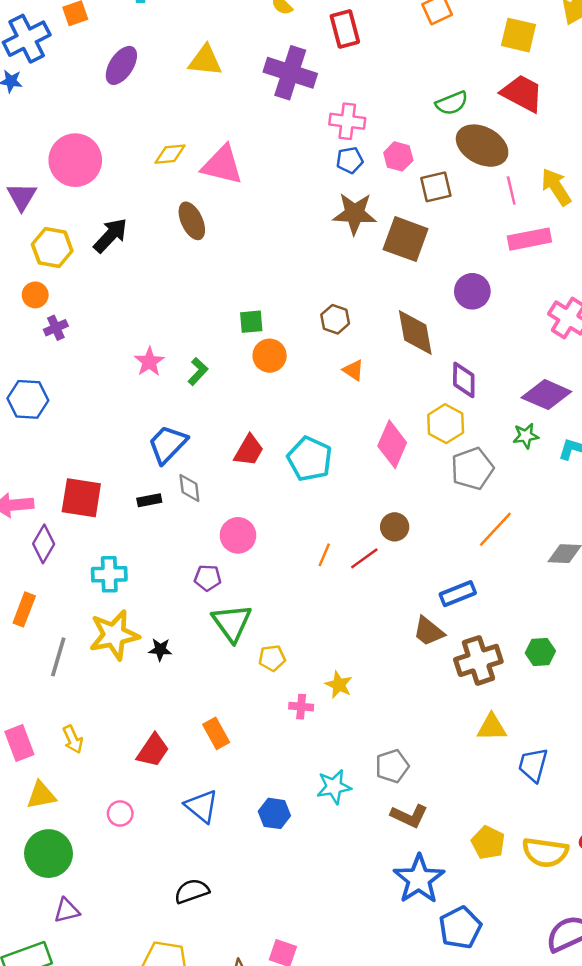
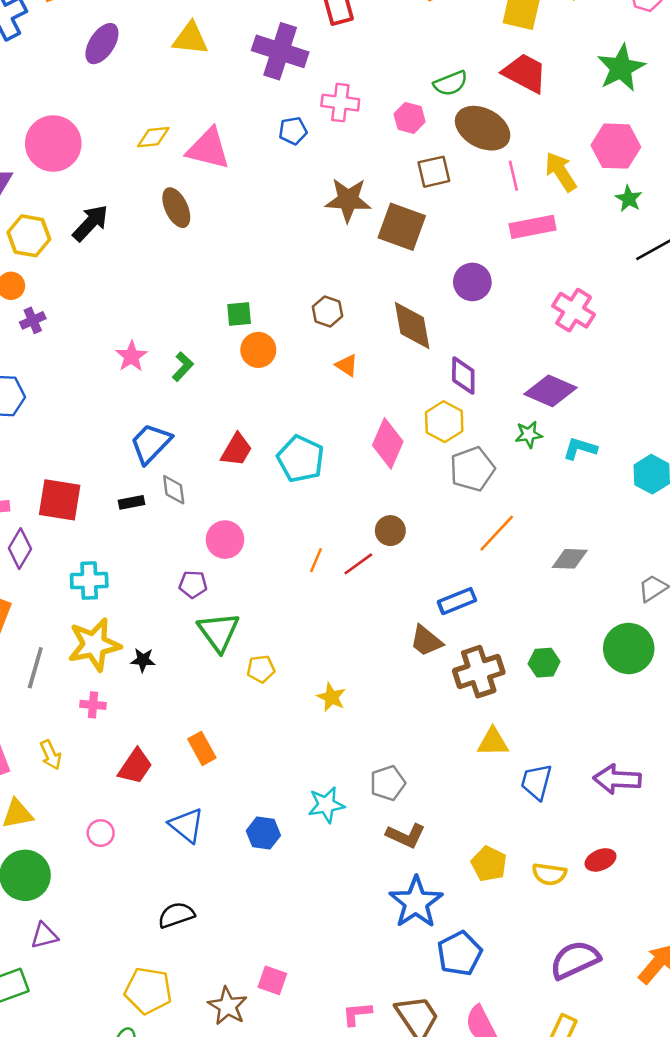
pink hexagon: (398, 156) -> (410, 118), moved
blue pentagon: (350, 160) -> (293, 131), moved
pink cross: (301, 707) -> (93, 705), moved
yellow semicircle: (545, 852) -> (549, 874), size x0.7

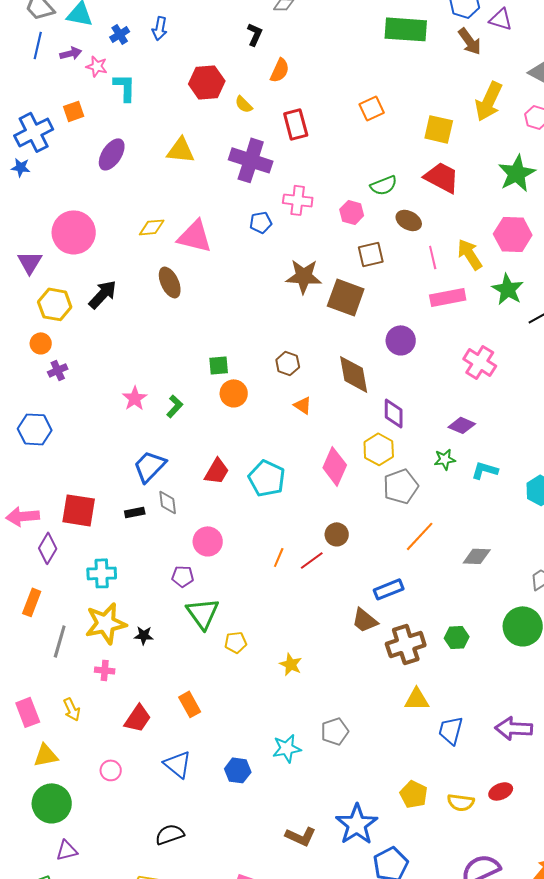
brown ellipse: (483, 128) -> (409, 220), size x0.6
green star: (629, 199) -> (508, 289), moved, size x1.5
purple diamond: (551, 391) -> (462, 425), size x0.7
brown L-shape: (406, 836) -> (301, 836), moved

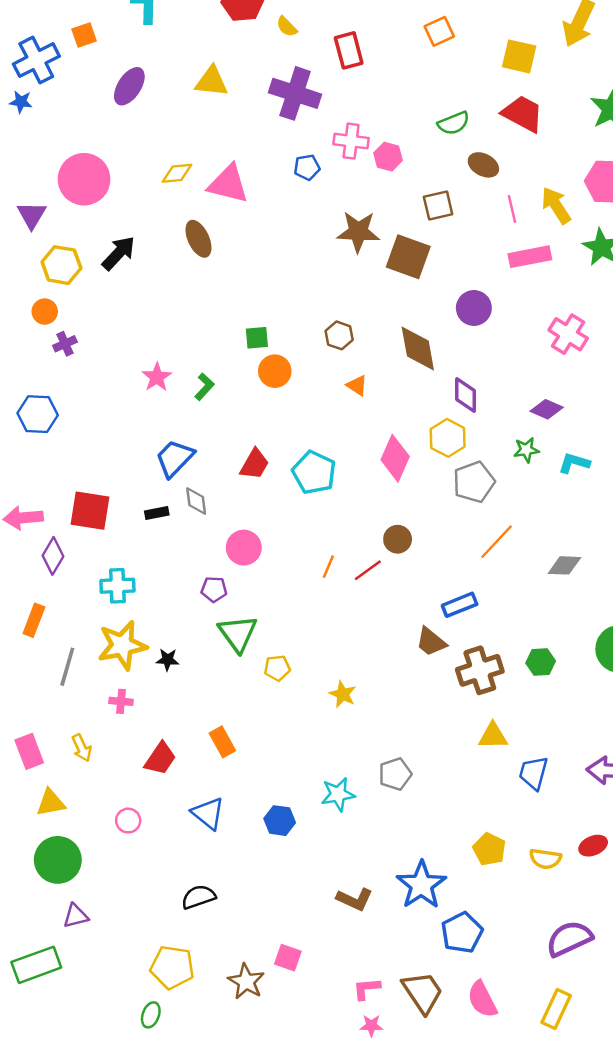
pink hexagon: (352, 212) -> (388, 157), moved

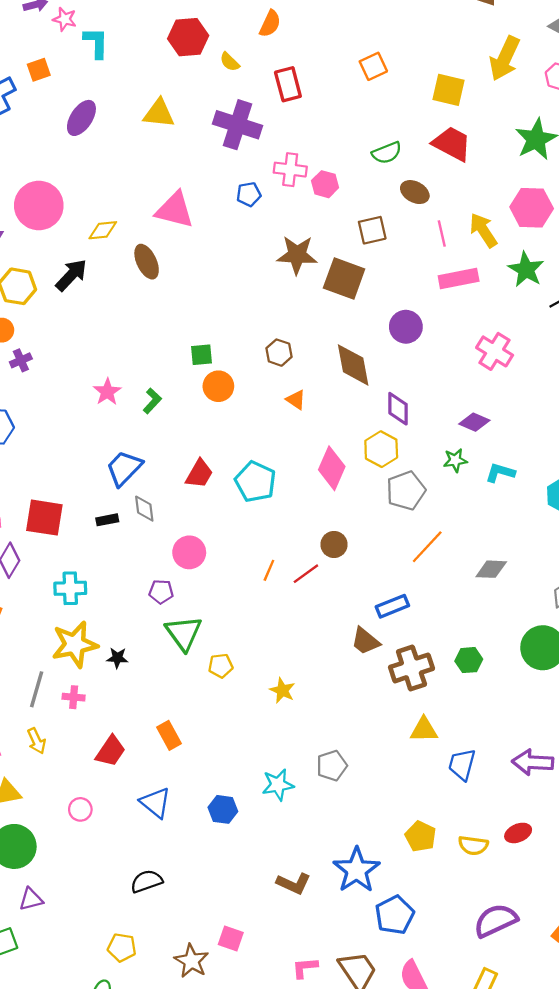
yellow diamond: (177, 173) -> (103, 230), moved
gray line: (67, 667) -> (37, 689), moved
yellow pentagon: (172, 967) -> (122, 947), size x0.7

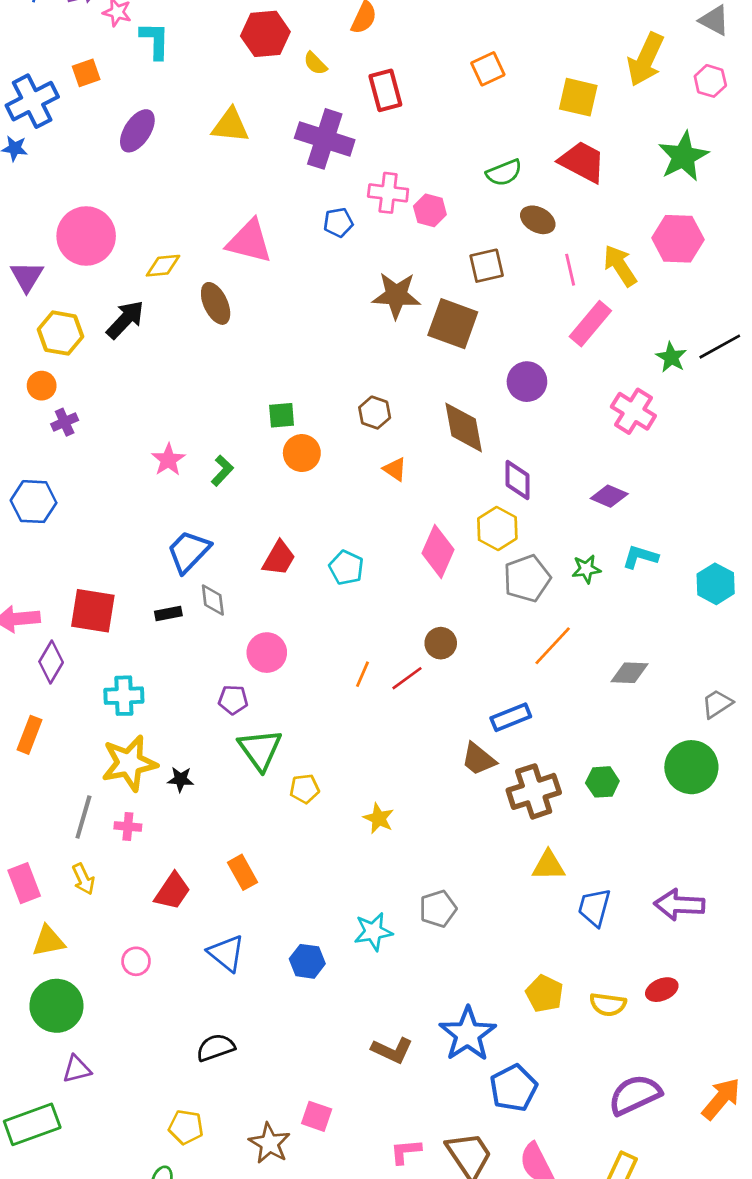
green star: (526, 269) -> (671, 357), moved, size x0.7
pink rectangle: (459, 278) -> (590, 324), turned -39
green star: (455, 460) -> (586, 569), moved
cyan pentagon: (255, 482) -> (346, 568), size x0.7

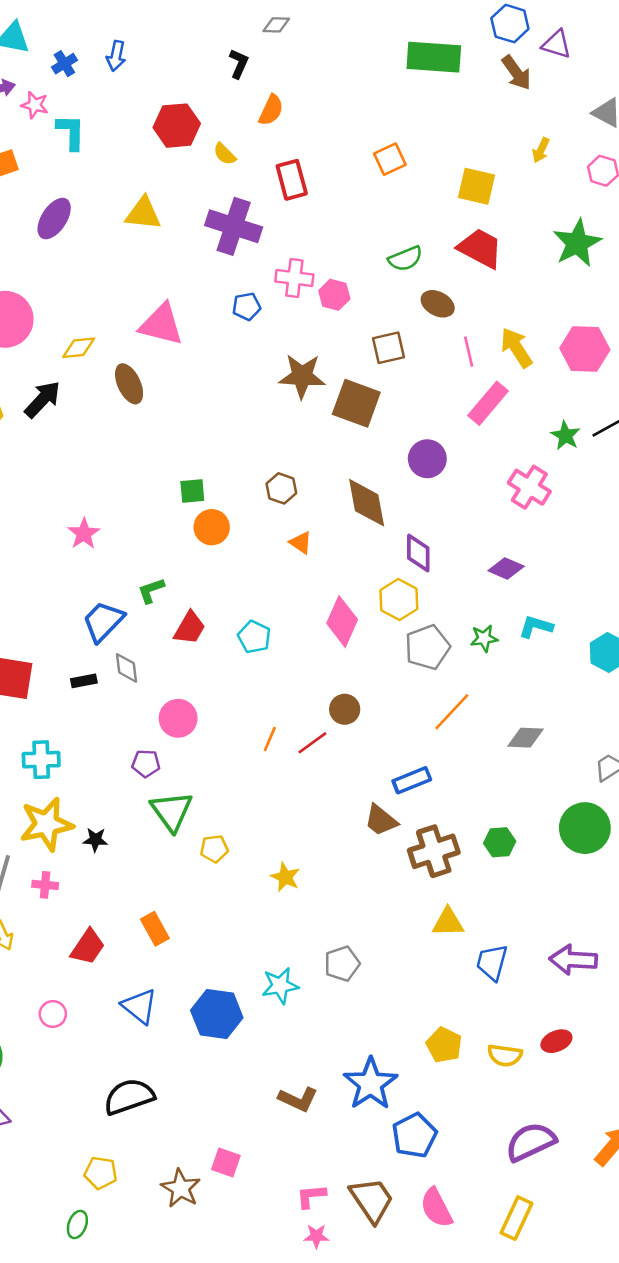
yellow arrow: (646, 59) -> (541, 150), size x0.5
pink hexagon: (678, 239) -> (585, 349), moved
green L-shape: (222, 471) -> (151, 590), moved, turned -152
blue hexagon: (307, 961) -> (217, 1014), size x1.5
black semicircle: (216, 1048) -> (129, 1097), size x1.4

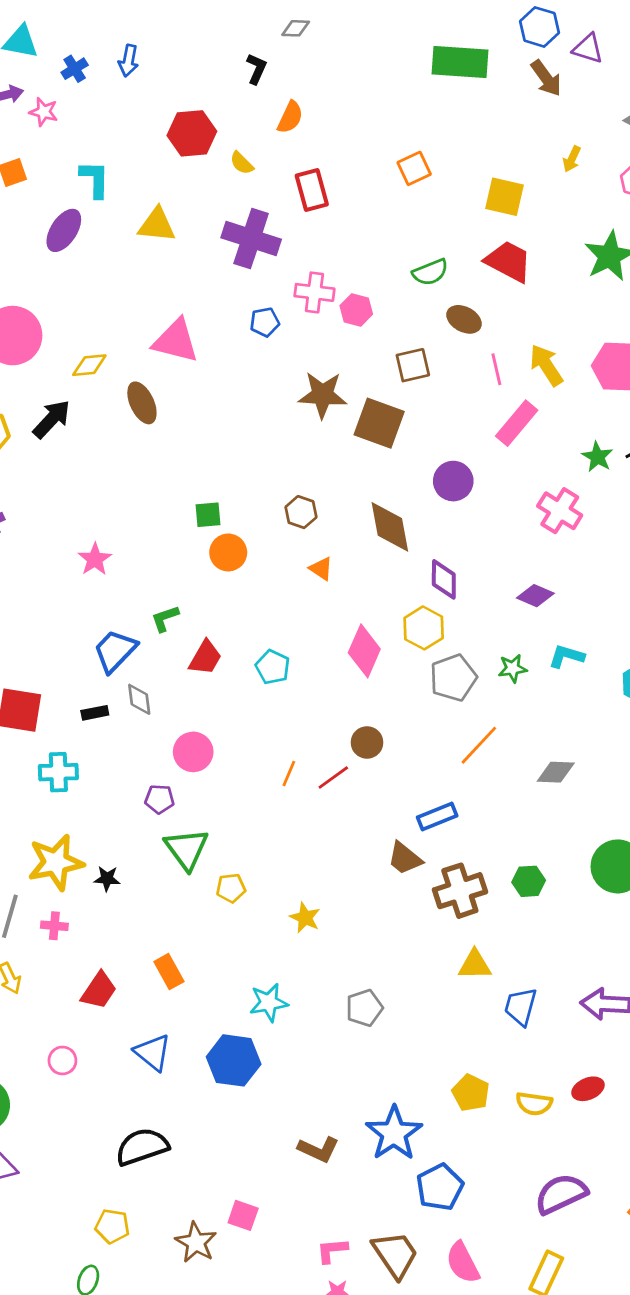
cyan L-shape: (71, 132) -> (95, 179), moved
cyan cross: (41, 760) -> (58, 772), moved
cyan star: (280, 986) -> (269, 1003), moved

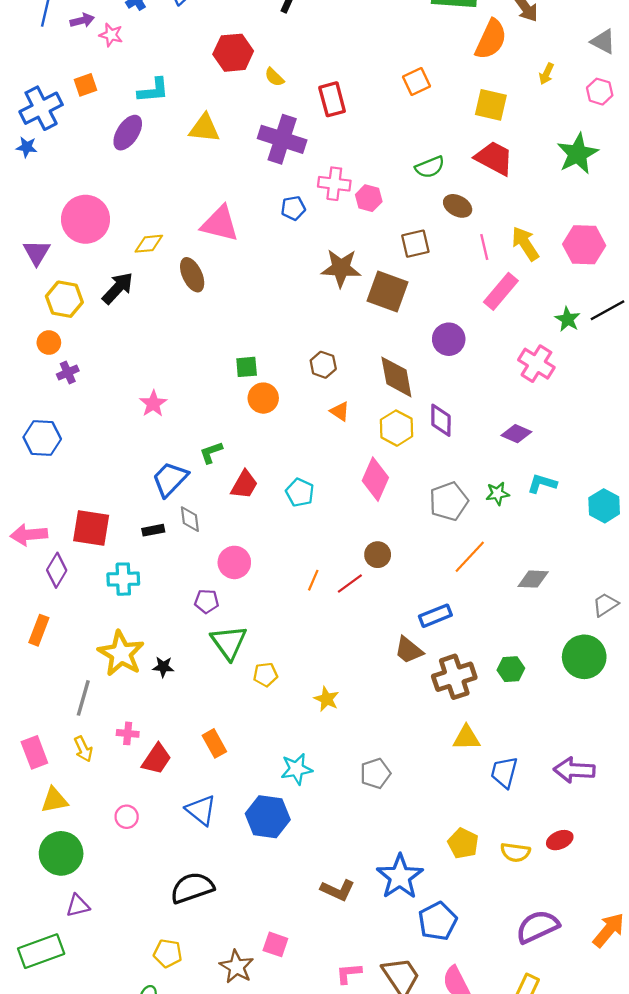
orange semicircle: (290, 117) -> (491, 39), moved, size x1.5
cyan L-shape: (95, 179) -> (153, 90), turned 84
yellow hexagon: (424, 628) -> (396, 428), moved
yellow star: (56, 862) -> (121, 653), turned -30
pink cross: (54, 926) -> (128, 733), moved

